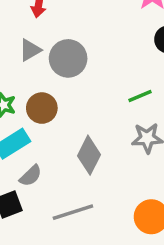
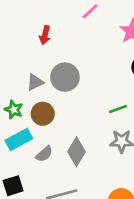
gray triangle: (30, 50) -> (35, 82), moved
gray semicircle: (31, 176) -> (44, 154), moved

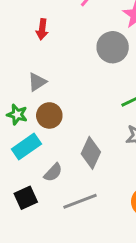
gray circle: (65, 77) -> (113, 47), moved
gray semicircle: (44, 154) -> (53, 172), moved

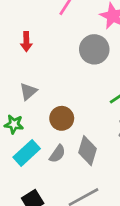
brown circle: (49, 115) -> (62, 118), moved
gray semicircle: (53, 172) -> (57, 154), moved

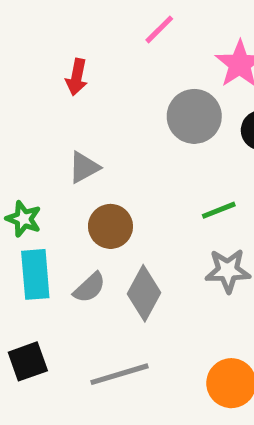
gray triangle: (28, 91) -> (84, 167), moved
cyan rectangle: (27, 153) -> (35, 274), turned -64

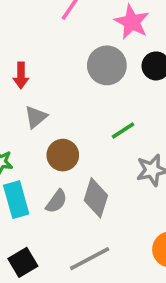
red arrow: (77, 77) -> (21, 75), moved
green line: (219, 210) -> (123, 130), moved

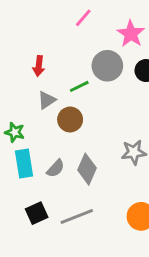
green line: (123, 130) -> (79, 86), moved
brown circle: (63, 155) -> (70, 120), moved
black square: (23, 262) -> (37, 213), moved

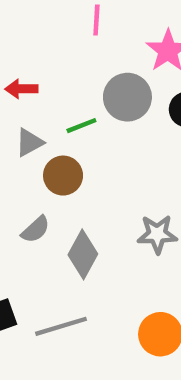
pink line: (83, 18) -> (96, 20), turned -42
red arrow: (39, 66) -> (21, 89), turned 78
gray semicircle: (56, 168) -> (36, 229), moved

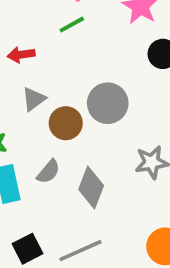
gray circle: (127, 97) -> (108, 103), moved
green line: (81, 126) -> (72, 25), moved

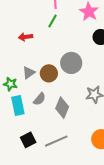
green line: (72, 25) -> (52, 21), turned -32
gray triangle: (34, 99) -> (29, 73), moved

